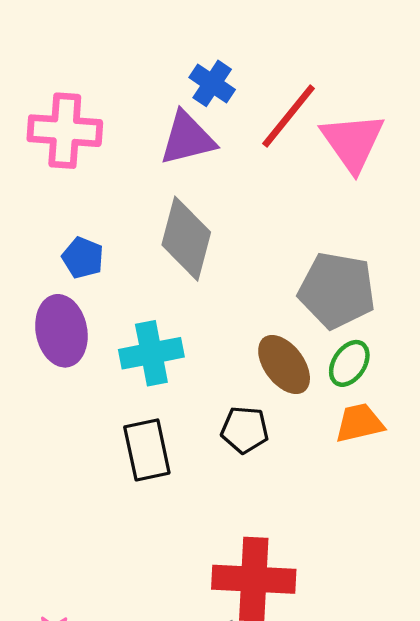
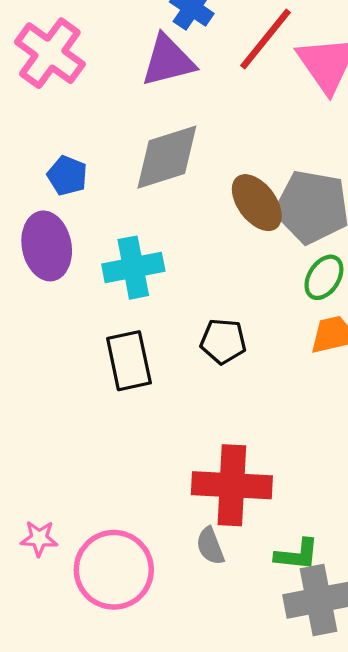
pink cross: (65, 131) -> (50, 53), turned 32
gray diamond: (186, 239) -> (167, 157), turned 58
brown ellipse: (284, 365) -> (257, 203), moved

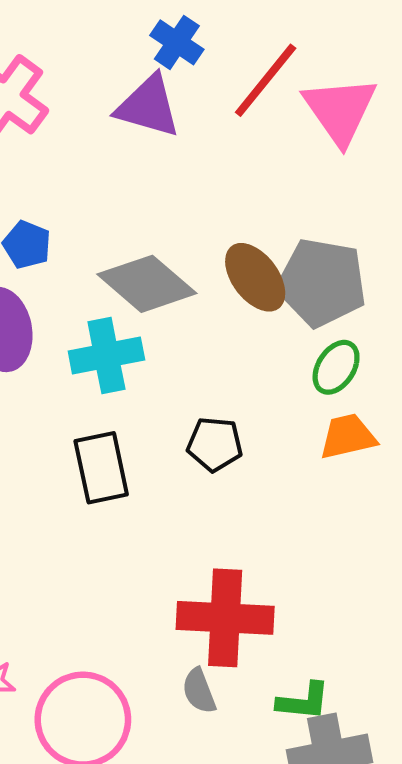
purple triangle: (168, 61) -> (148, 106), turned 30
gray diamond: (167, 157) -> (147, 284), moved, turned 58

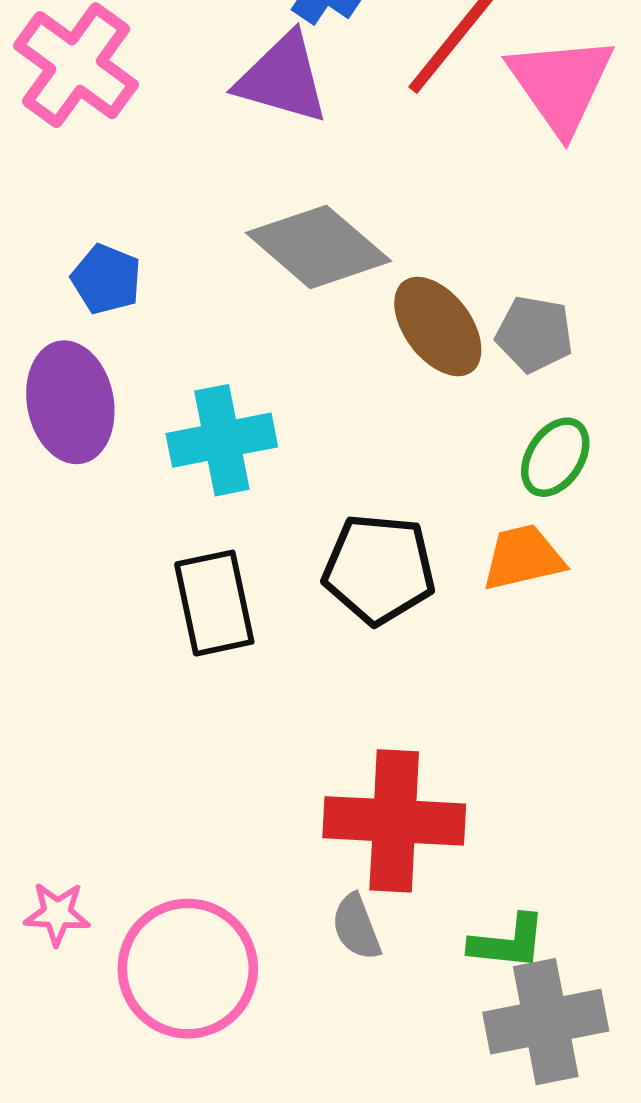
gray pentagon: (322, 282) -> (534, 334), size x0.6
gray diamond: (147, 284) -> (318, 247), moved
orange trapezoid: (348, 436) -> (523, 558), moved
black pentagon: (215, 444) -> (379, 569), size x1.4

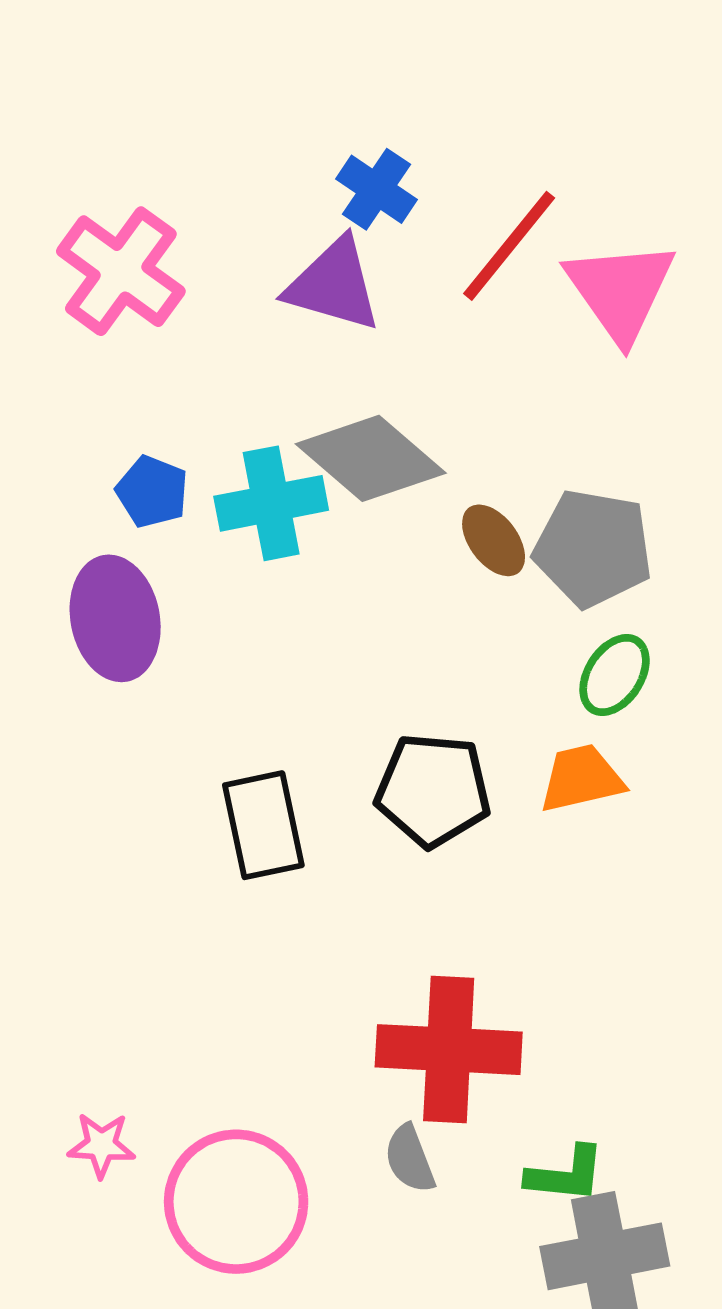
brown ellipse: (438, 326) -> (494, 540), size x0.7
gray pentagon: (534, 334) -> (593, 548), size x1.5
cyan cross: (222, 440) -> (271, 503), moved

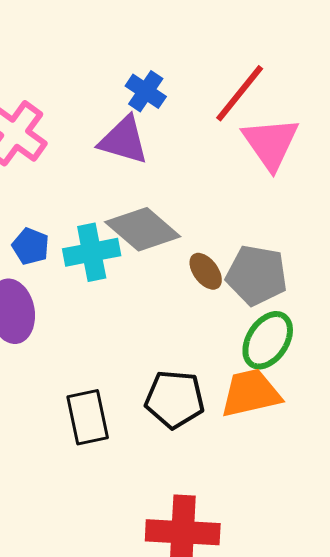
red line: (509, 246) -> (240, 93), moved
green ellipse: (615, 675) -> (268, 340), size x1.4
orange trapezoid: (581, 778) -> (251, 393), size x1.4

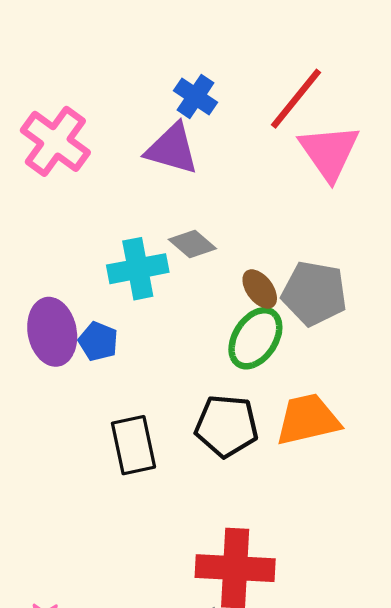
gray diamond: (143, 229) -> (192, 244), size x0.6
blue pentagon: (31, 246) -> (98, 341), moved
green ellipse: (268, 340) -> (255, 338), moved

